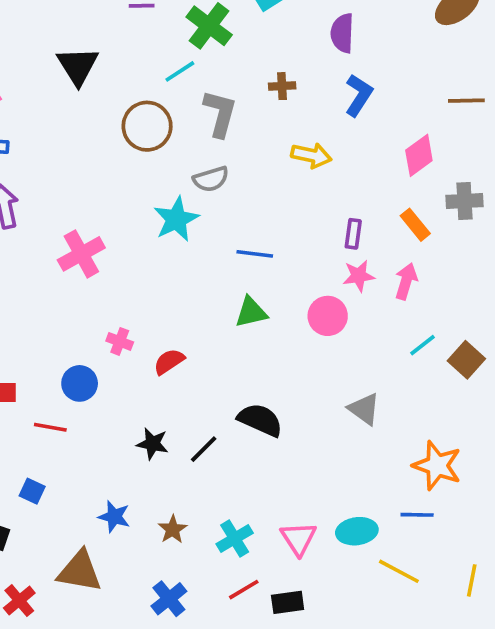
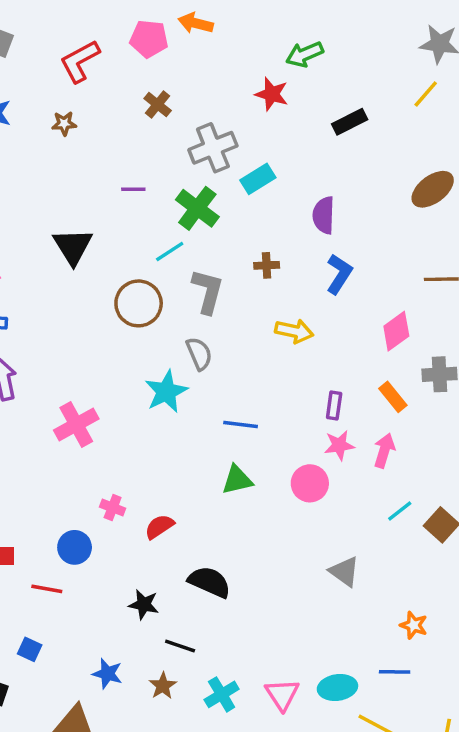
gray semicircle: (211, 179) -> (199, 354), turned -96
black semicircle: (260, 420) -> (209, 582), moved
black line: (204, 449) -> (180, 646), moved, turned 64
orange star: (437, 466) -> (414, 625), size x0.6

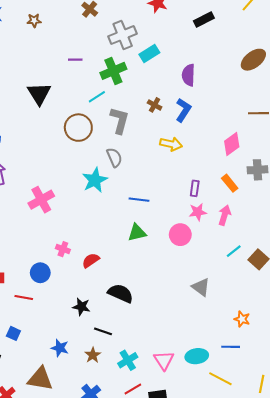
green cross: (197, 208) -> (113, 71), turned 30
brown cross: (267, 265) -> (155, 105), turned 32
blue L-shape: (339, 274) -> (183, 110), moved

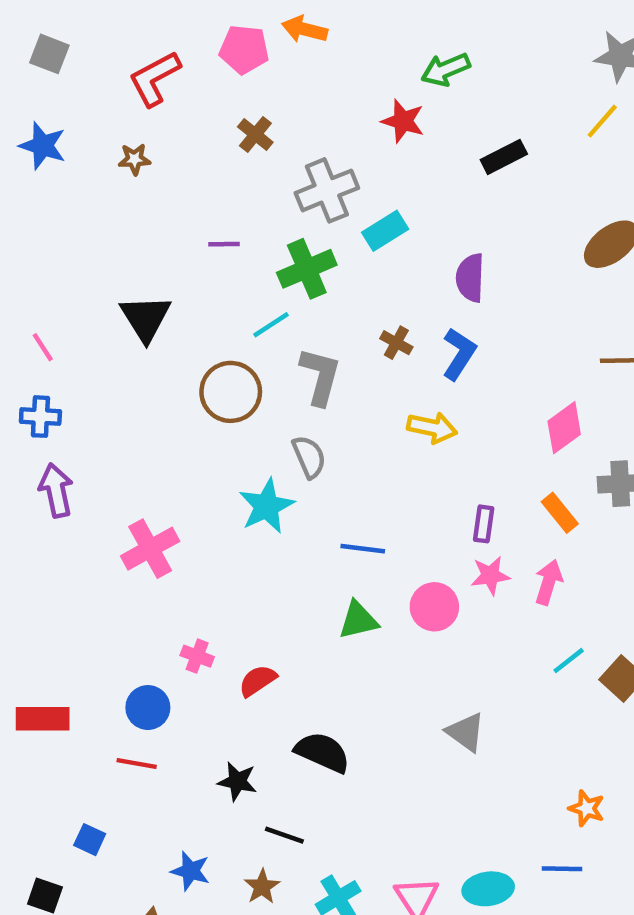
pink circle: (180, 235) -> (434, 607), moved
gray triangle: (201, 287) -> (466, 732), moved
red line: (24, 297) -> (137, 763), moved

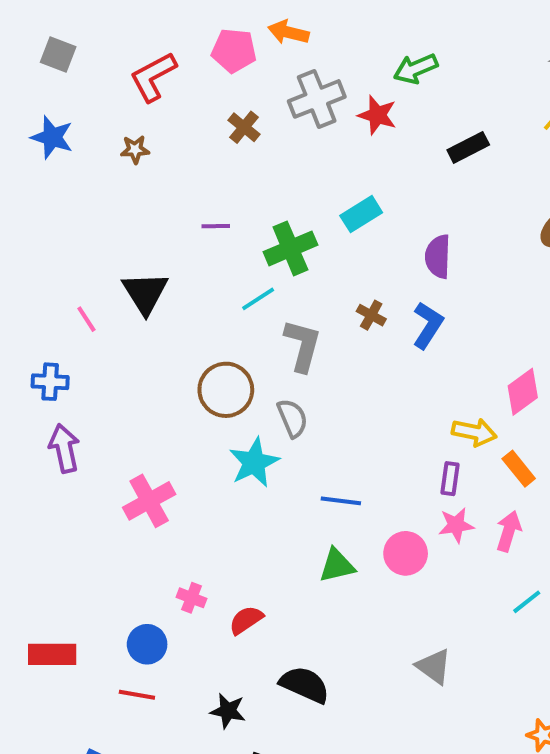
gray cross: (327, 190) -> (317, 99), moved
pink line: (43, 347) -> (86, 319), moved
brown circle: (231, 392) -> (226, 390), moved
yellow arrow: (432, 428) -> (474, 432), moved

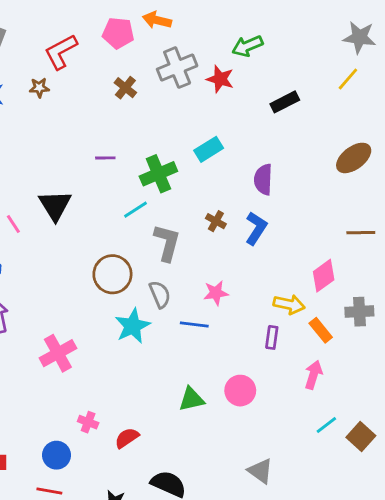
brown star: (135, 149) -> (39, 88), moved
blue line: (341, 501) -> (194, 324), moved
pink star: (456, 525) -> (216, 293), moved

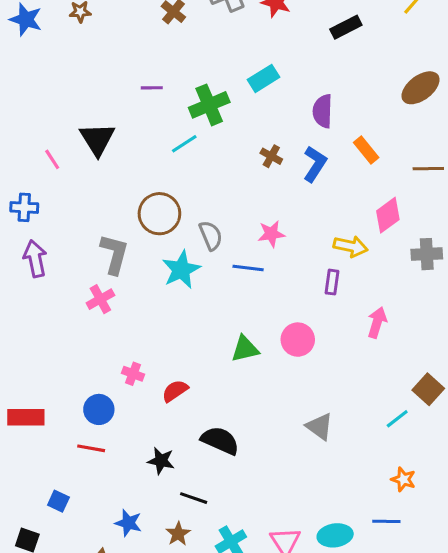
gray L-shape: (167, 243) -> (114, 254), moved
orange rectangle: (321, 330) -> (366, 150), moved
pink cross: (58, 353) -> (100, 299), size x0.7
cyan line: (326, 425) -> (397, 419), moved

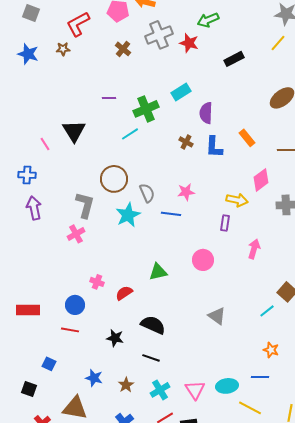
purple semicircle: (323, 111) -> (206, 113), moved
blue L-shape: (315, 164) -> (214, 147), turned 150
green triangle: (245, 349) -> (158, 272), moved
black line: (194, 498) -> (151, 358), moved

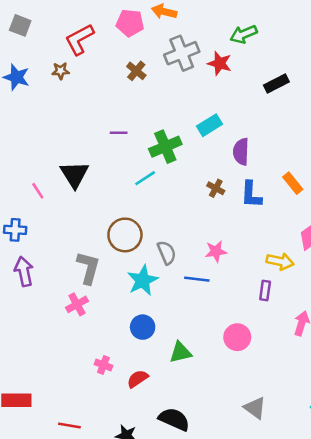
blue circle: (75, 305) -> (143, 327), moved

